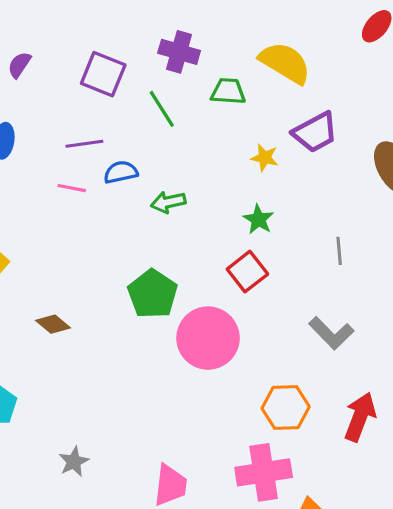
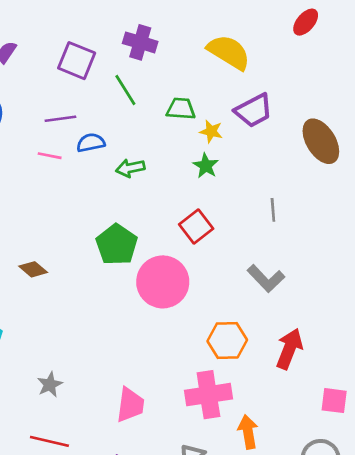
green trapezoid: (228, 91) -> (181, 109), moved
green star: (258, 219) -> (206, 166), moved

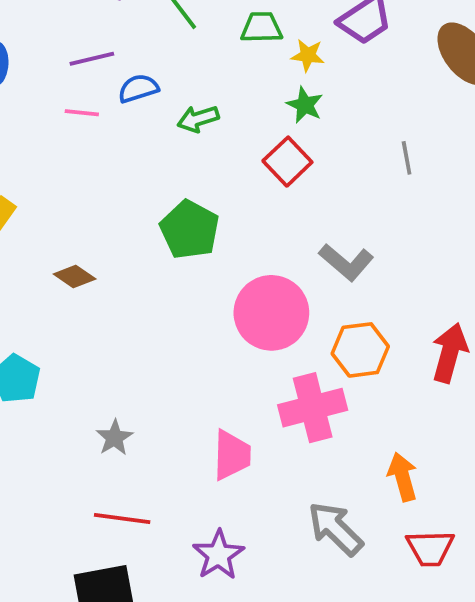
red square: (196, 227) -> (287, 162), moved
gray L-shape: (266, 279) -> (346, 262), moved
pink circle: (163, 282) -> (271, 313), moved
pink cross: (208, 395) -> (313, 408), moved

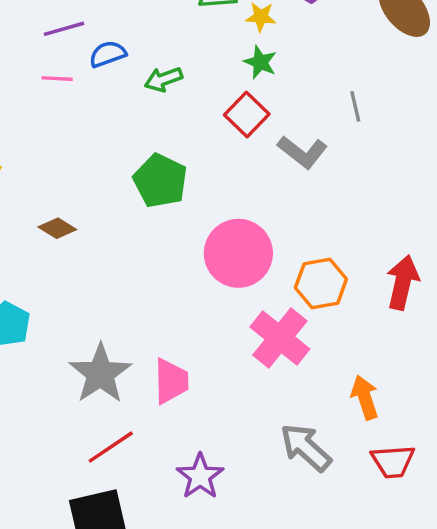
gray L-shape: (346, 262) -> (302, 152), moved
pink cross: (313, 408) -> (280, 338), turned -34
gray star: (114, 438) -> (100, 374), size x1.8
pink trapezoid: (232, 455) -> (171, 381), moved
red line: (122, 519) -> (111, 447), turned -39

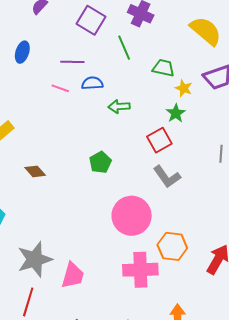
gray L-shape: (302, 152) -> (167, 177), moved
green pentagon: (160, 181) -> (100, 162), size x0.7
pink cross: (280, 338) -> (140, 270), turned 32
red line: (111, 447) -> (28, 302), turned -56

